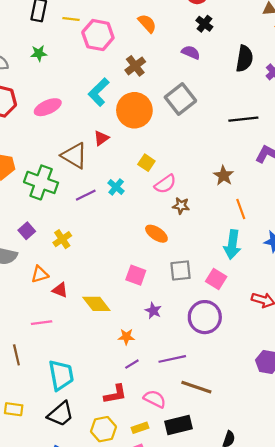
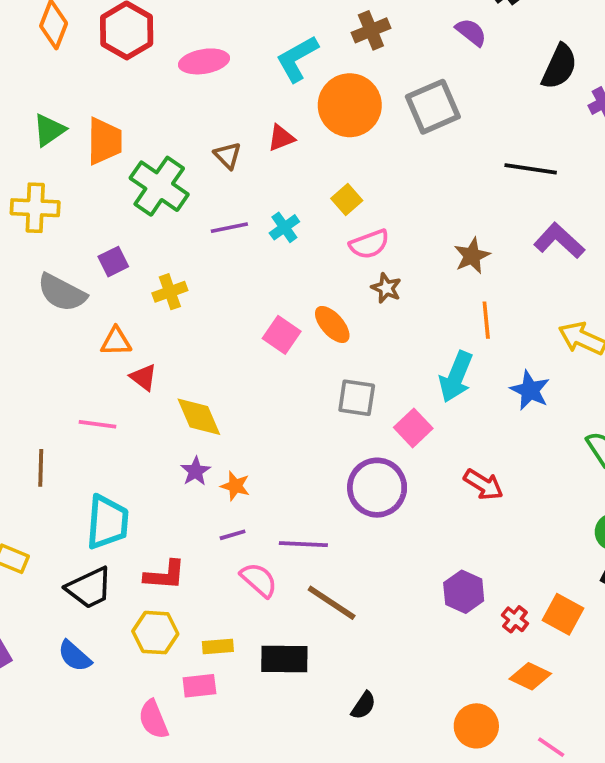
brown triangle: (74, 156) -> (228, 155), size x0.6
pink square: (136, 275) -> (282, 335), moved
purple star: (153, 311) -> (195, 471), moved
red L-shape: (115, 394) -> (165, 575), moved
pink semicircle: (155, 399) -> (259, 580), moved

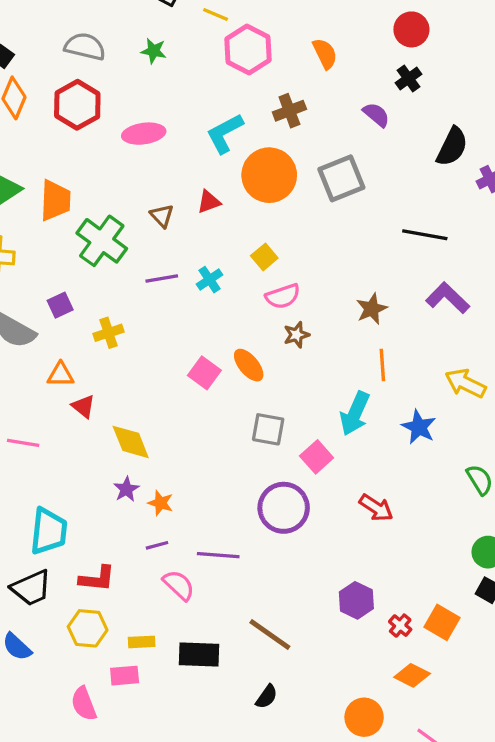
brown star: (386, 288) -> (296, 335), turned 30
pink line: (98, 424) -> (23, 443), moved
brown line: (332, 603) -> (270, 634), moved

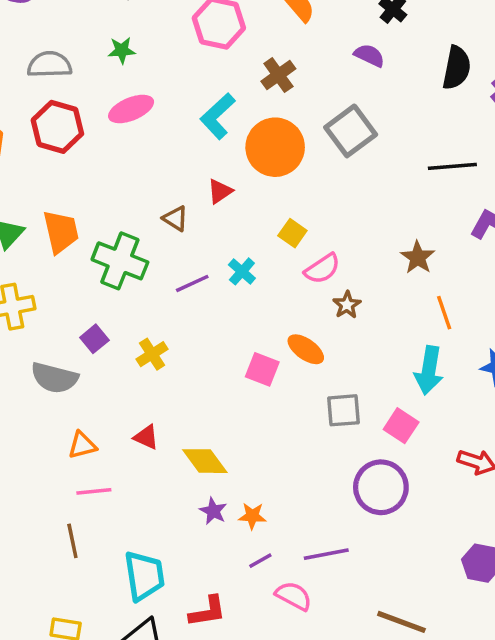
pink ellipse: (144, 134) -> (131, 109), moved
orange triangle: (60, 375) -> (82, 445), moved

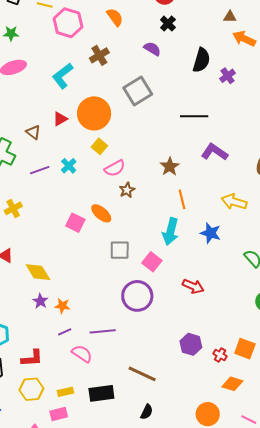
orange circle: (275, 147) -> (94, 113), moved

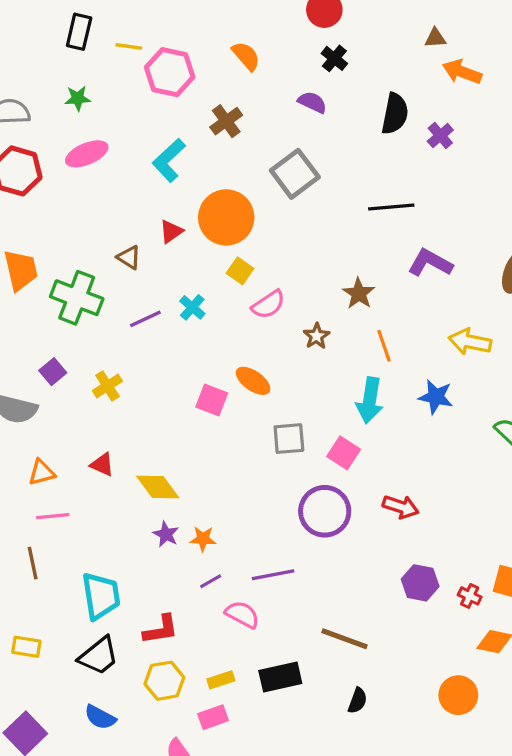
brown star: (127, 190) -> (317, 336), moved
red arrow: (193, 286) -> (401, 507), moved

